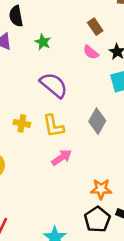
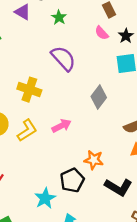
yellow cross: (22, 123) -> (29, 90), size x1.5
yellow L-shape: (53, 126) -> (27, 130), moved, turned -120
black pentagon: (97, 219) -> (72, 180), moved

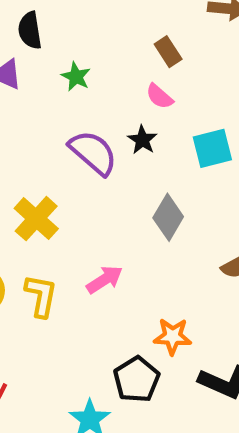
black star: (126, 36) -> (142, 140), moved
yellow cross: (29, 90) -> (36, 219), turned 30
yellow L-shape: (27, 130) -> (41, 296), turned -40

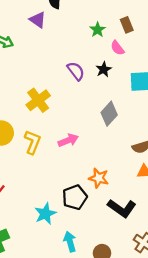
green star: (76, 77) -> (98, 30), moved
purple semicircle: (93, 153) -> (76, 71), size x0.7

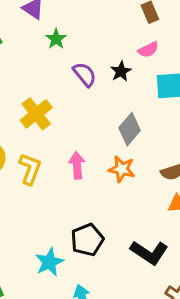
green star: (98, 30) -> (56, 39), moved
pink semicircle: (117, 48) -> (148, 50), moved, turned -77
pink arrow: (68, 140) -> (77, 165), turned -72
orange star: (99, 178) -> (122, 169), moved

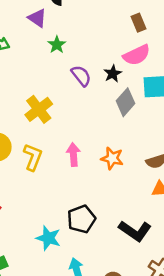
pink semicircle: (148, 50) -> (137, 55), size x1.5
gray diamond: (130, 129) -> (125, 102), moved
cyan star: (49, 262) -> (48, 238), turned -30

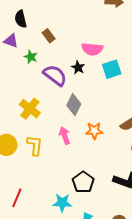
brown rectangle: (138, 23) -> (49, 36), moved
pink semicircle: (137, 55) -> (92, 49), turned 45
purple semicircle: (81, 76) -> (55, 75), size x1.4
gray diamond: (125, 102) -> (74, 105), moved

